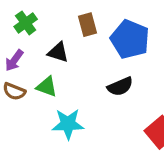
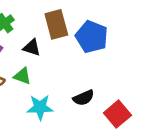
brown rectangle: (88, 25) -> (56, 24), size x1.5
black semicircle: (120, 87) -> (83, 98), moved

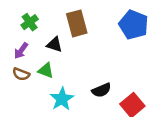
blue pentagon: (92, 37) -> (134, 25), moved
cyan star: (40, 107) -> (62, 99), turned -30

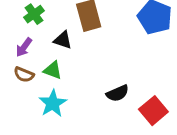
cyan star: (62, 99) -> (53, 103), moved

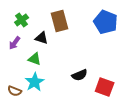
brown semicircle: (24, 75) -> (15, 91), moved
red square: (153, 111) -> (105, 87), turned -30

